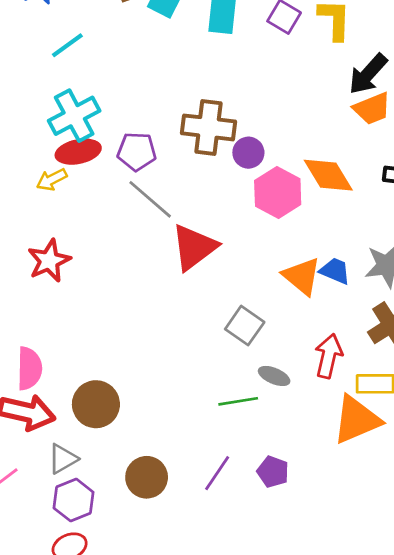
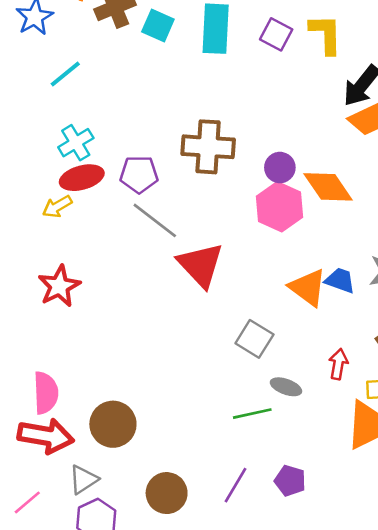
cyan cross: (74, 116) -> (76, 143), size x0.7
purple circle: (248, 153) -> (280, 168), moved
red triangle: (194, 247) -> (201, 265), turned -33
red arrow: (329, 356) -> (338, 364), size x0.7

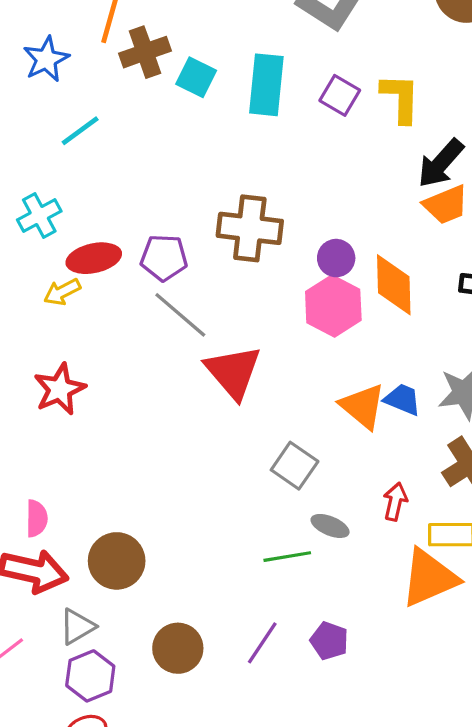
cyan cross: (76, 143) -> (39, 215), moved
orange diamond: (328, 187) -> (394, 285), turned 30
pink semicircle: (46, 393) -> (37, 518), size x0.7

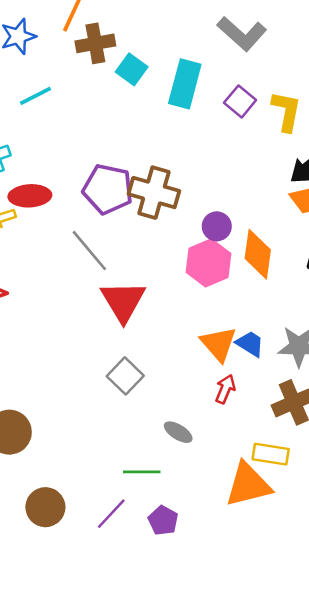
purple pentagon: (164, 258) -> (108, 189), moved, size x1.4
gray square: (295, 466) -> (125, 376), moved
red arrow: (395, 502) -> (225, 389), moved
green line: (287, 557) -> (142, 472), moved

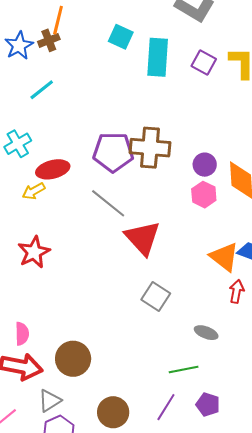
brown cross: (95, 43) -> (49, 40), moved, size x0.7
cyan square: (132, 69) -> (121, 37), moved
pink hexagon: (208, 263) -> (204, 195), size x0.7

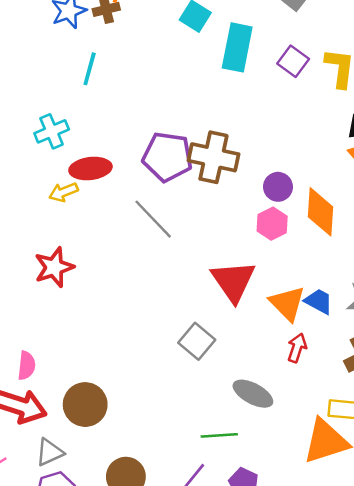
cyan line: (42, 90) -> (90, 69), turned -44
red triangle: (142, 238) -> (233, 281), moved
gray ellipse: (206, 333) -> (253, 394), size x1.4

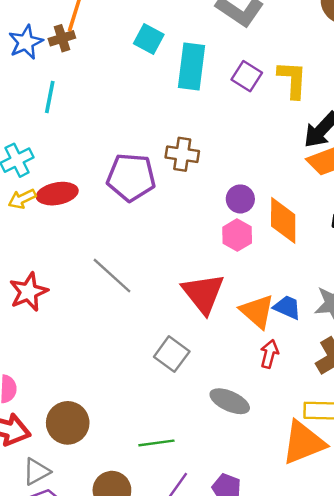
brown cross: (213, 157) -> (182, 154), moved, size x0.7
yellow arrow: (63, 192) -> (22, 199), moved
gray line: (153, 219) -> (112, 276), moved
green line: (219, 435) -> (156, 443), moved

